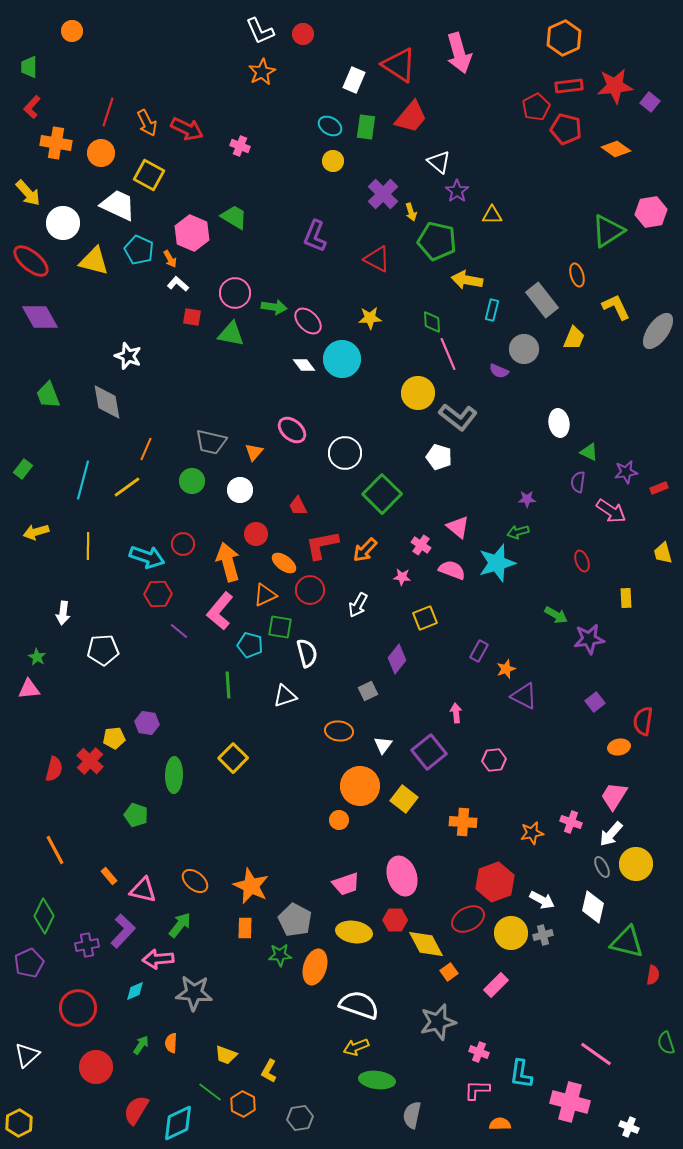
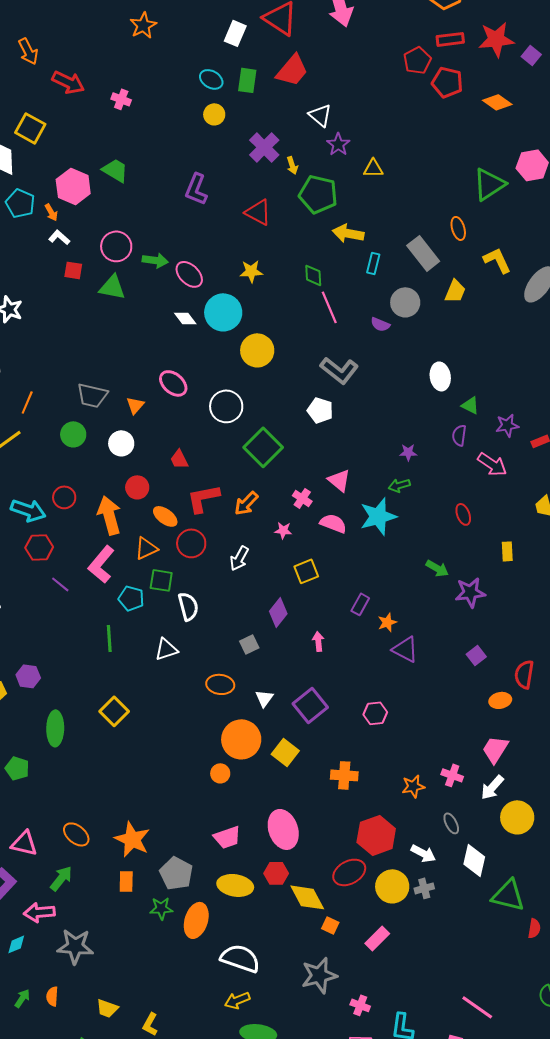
orange arrow: (147, 123) -> (28, 51), moved
yellow circle: (418, 393) -> (257, 350), moved
pink arrow: (456, 713) -> (318, 641), moved
gray ellipse: (602, 867) -> (451, 823), moved
orange square: (449, 972) -> (330, 925), turned -30

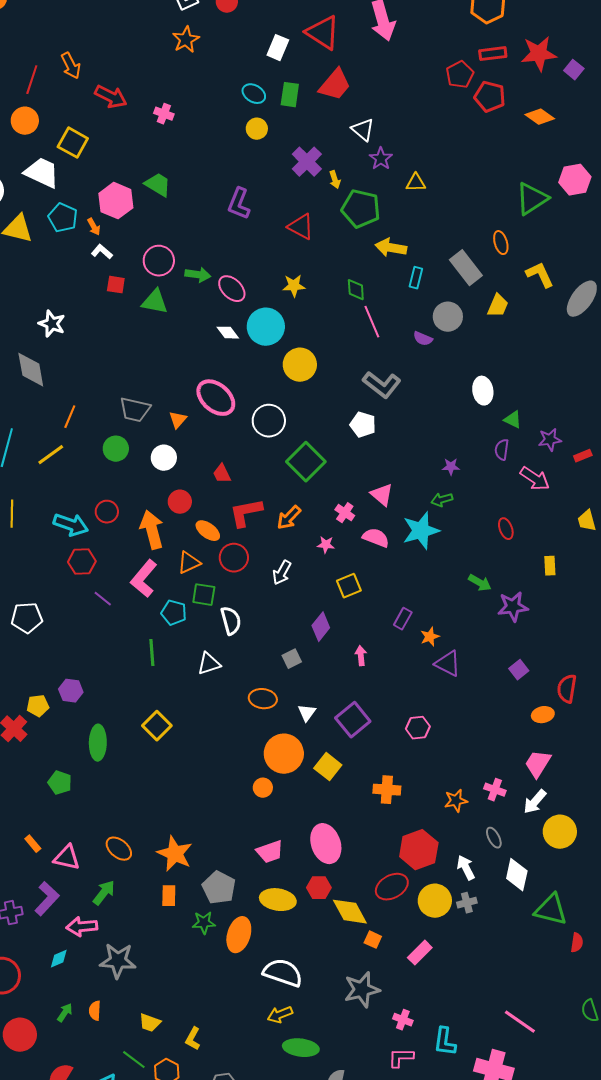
pink ellipse: (173, 383) -> (216, 398), size x1.4
white arrow: (423, 853) -> (466, 868), turned -145

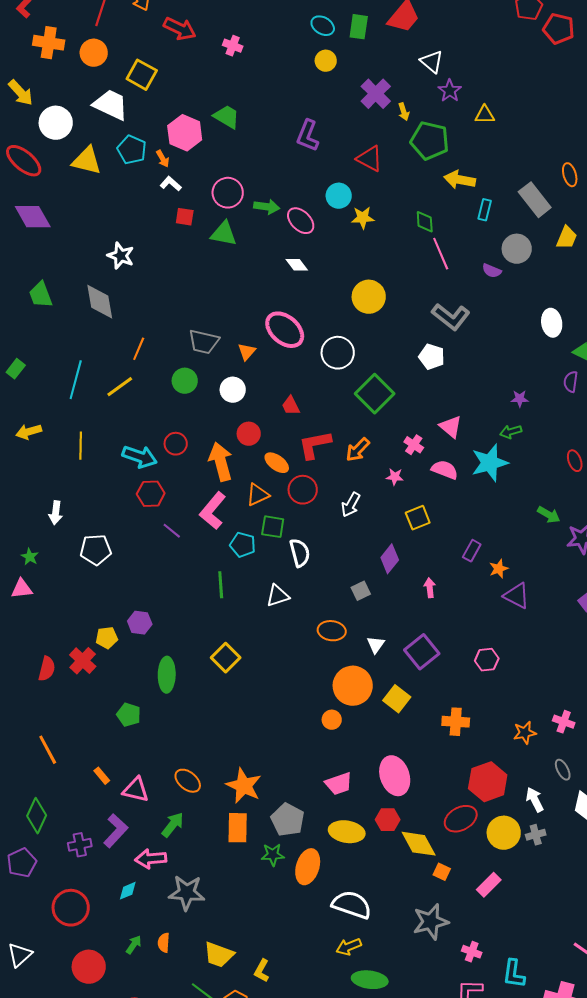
cyan circle: (266, 327) -> (339, 196), moved, size x0.7
orange rectangle: (169, 896) -> (238, 828), size x1.4
yellow trapezoid: (150, 1023) -> (219, 955), size x1.4

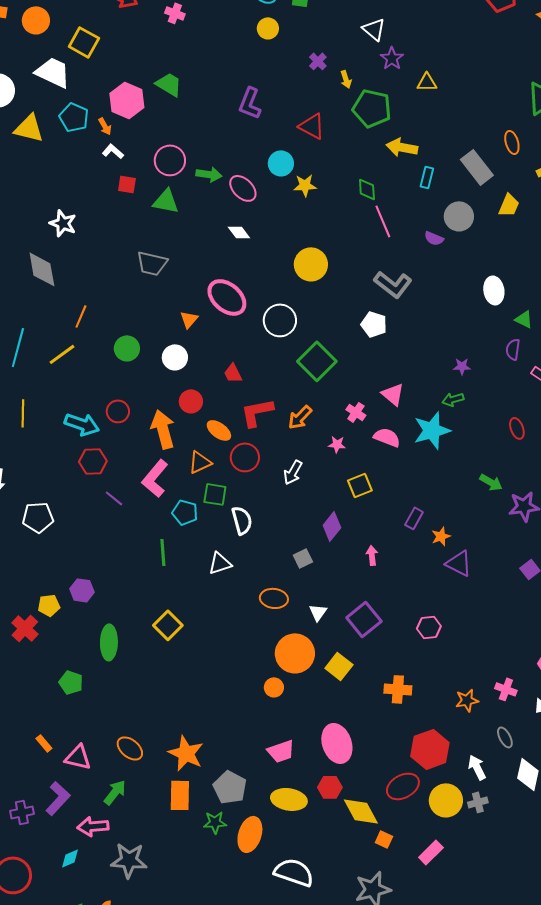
purple cross: (376, 94) -> (318, 61), size x0.6
gray trapezoid: (204, 342) -> (152, 263), moved

